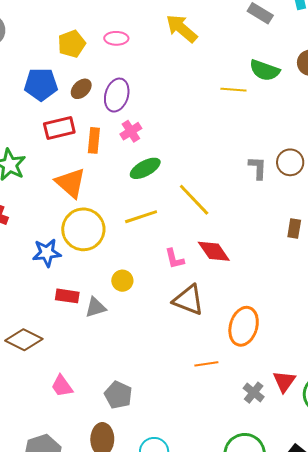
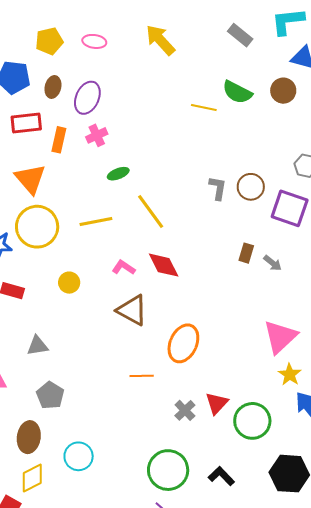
brown ellipse: (81, 89) -> (53, 87), turned -40
green ellipse: (145, 168) -> (118, 174), moved, size x0.7
pink L-shape: (174, 259) -> (124, 268), turned 130
gray triangle: (95, 307) -> (37, 346), moved

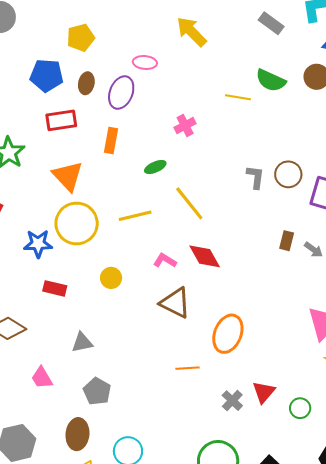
pink ellipse: (94, 41) -> (145, 62), moved
pink cross: (97, 135) -> (185, 125), moved
orange rectangle: (59, 140) -> (111, 140), moved
green circle: (252, 421) -> (300, 408), size x0.6

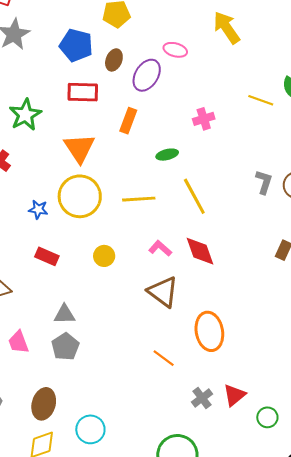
blue star: (38, 244) -> (38, 209), size x0.7
orange ellipse: (228, 334) -> (209, 331), turned -42
orange line: (188, 368) -> (164, 358), turned 30
gray pentagon: (97, 391) -> (65, 347), moved

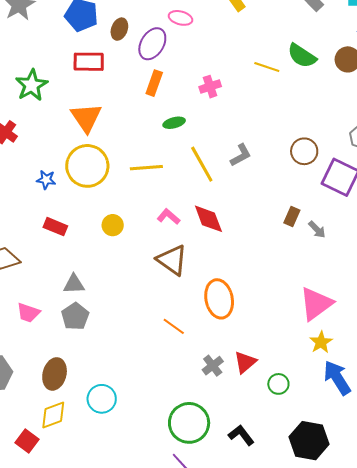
orange rectangle: (128, 121) -> (154, 83), moved
gray L-shape: (264, 182) -> (241, 155), moved, turned 45
pink trapezoid: (18, 342) -> (28, 313), turned -50

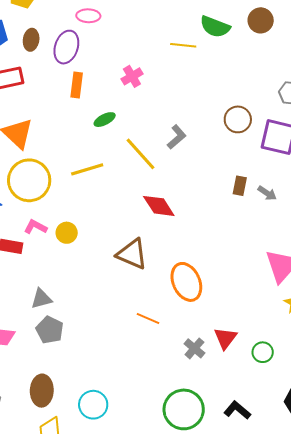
pink L-shape: (169, 217) -> (36, 227), moved

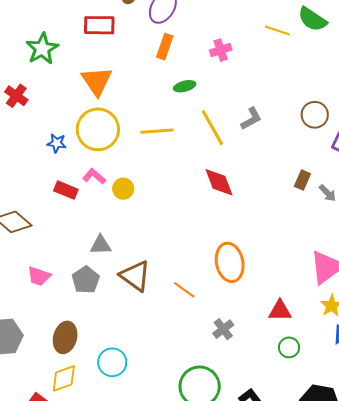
brown triangle: (132, 254) -> (135, 276), moved
gray triangle: (41, 299) -> (101, 245), moved
red triangle: (225, 338) -> (280, 311), moved, turned 40

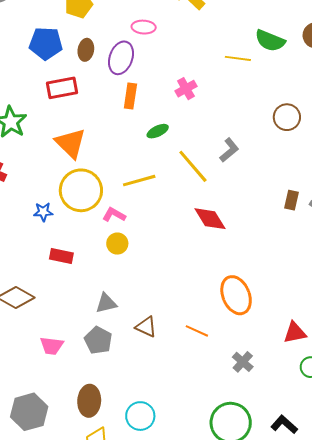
brown circle: (315, 115) -> (287, 117), moved
pink L-shape: (94, 176) -> (114, 215), moved
brown triangle: (135, 276) -> (146, 327), size x0.7

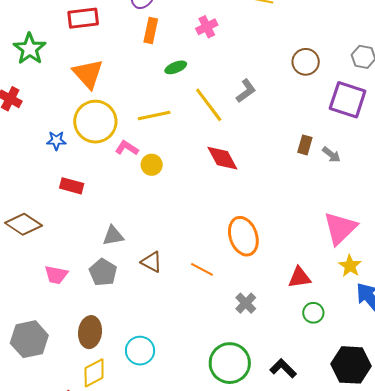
yellow circle: (117, 244) -> (152, 165), moved

